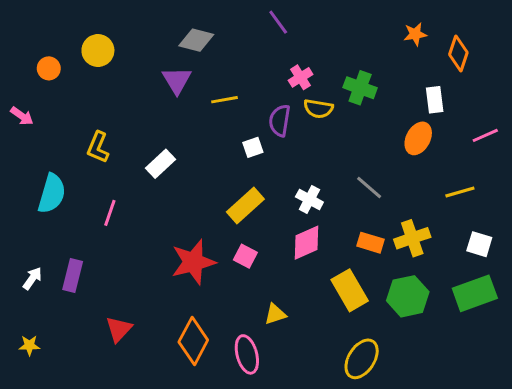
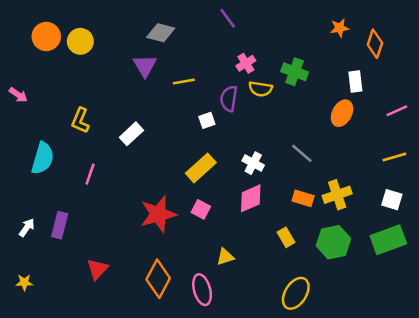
orange circle: (49, 68) -> (46, 36), moved, size x1.5
yellow line: (460, 192) -> (394, 157), moved
yellow rectangle: (350, 290) -> (286, 237), size x0.6

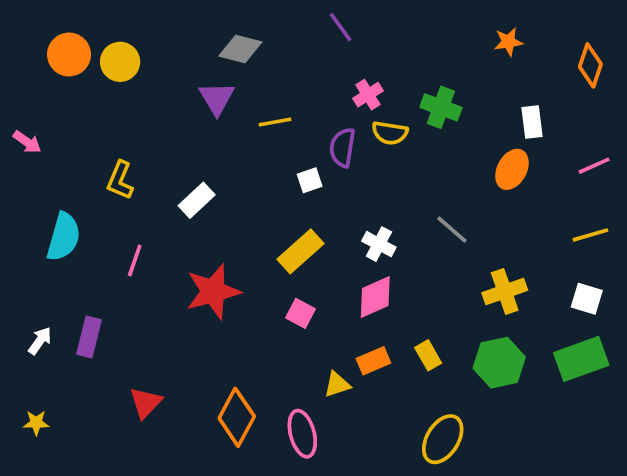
orange diamond: (375, 44) -> (590, 65), moved
orange rectangle: (303, 198) -> (373, 361), moved, turned -40
red star: (158, 214) -> (213, 291), moved

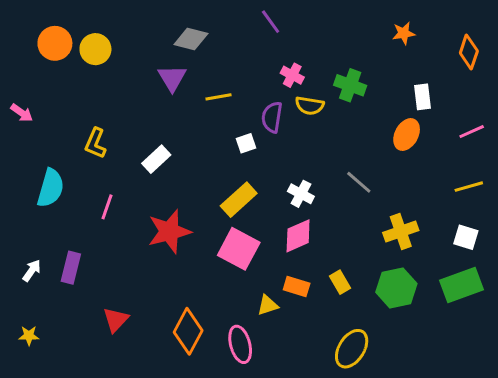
pink cross: (368, 95) -> (292, 75), turned -30
pink square: (301, 313) -> (239, 249), size x1.8
orange rectangle: (373, 361) -> (297, 286), turned 40

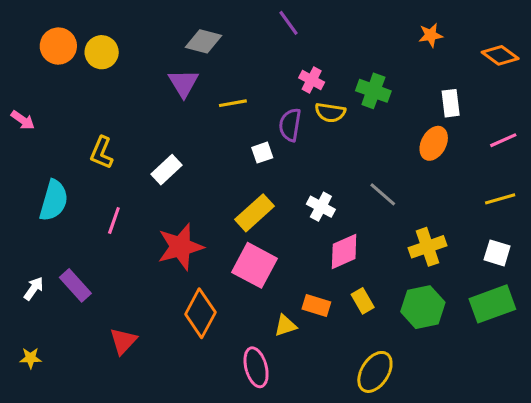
orange diamond: (469, 52) -> (500, 55), turned -72
pink diamond: (298, 236) -> (344, 251), moved
purple rectangle: (71, 268) -> (75, 285), turned -56
orange diamond: (188, 331) -> (200, 313), moved

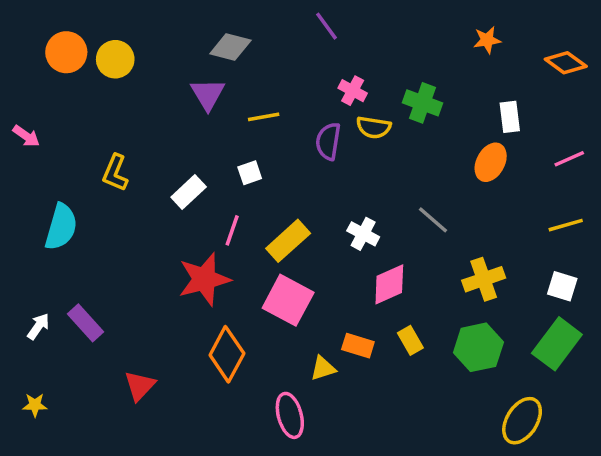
white square: (262, 153) -> (250, 173), moved
pink line: (114, 221) -> (232, 230), moved
green rectangle: (492, 304) -> (557, 344), turned -33
yellow ellipse: (375, 372) -> (522, 421), moved

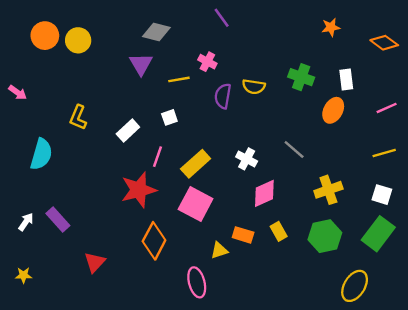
pink cross: (353, 91) -> (207, 62), moved
green cross: (423, 103) -> (301, 77), moved

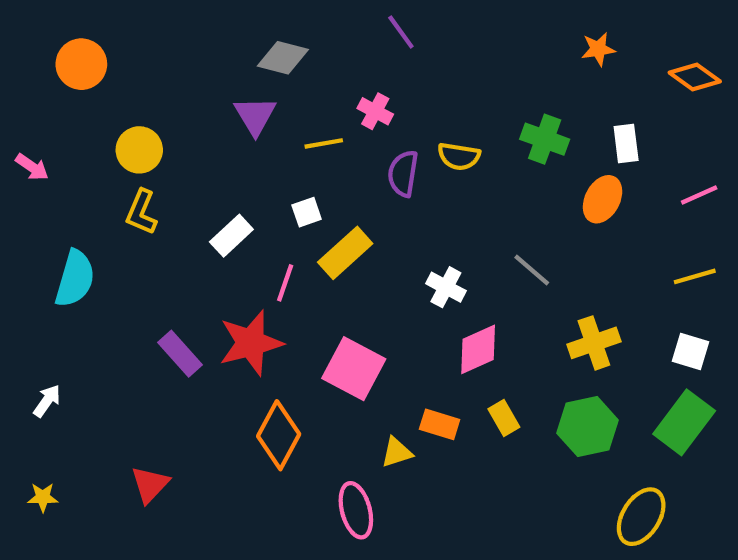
yellow circle: (78, 40) -> (139, 150), moved
yellow rectangle: (196, 164) -> (345, 253), moved
purple rectangle: (58, 219) -> (180, 354), moved
red triangle: (95, 262) -> (150, 484), moved

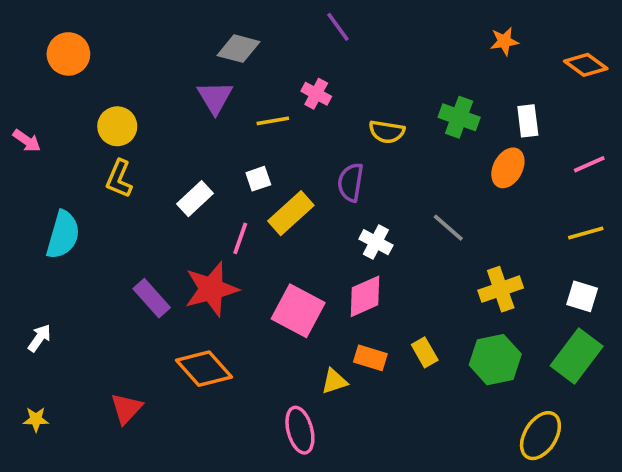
purple semicircle: (403, 173) -> (351, 182), moved
pink diamond: (478, 349) -> (365, 296), moved
orange diamond: (279, 435) -> (204, 369), moved, turned -70

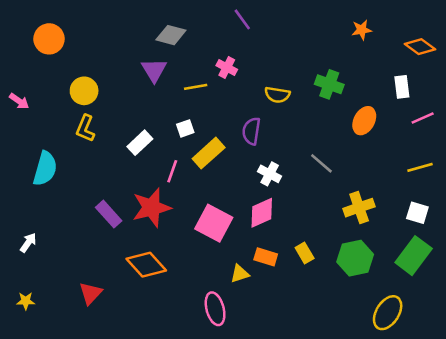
white rectangle: (528, 121) -> (402, 87), moved

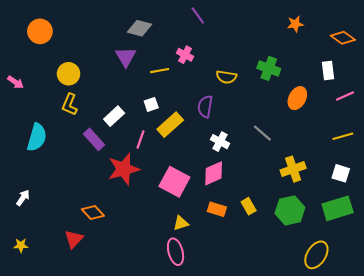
purple rectangle: (109, 214) -> (94, 139), moved
green rectangle: (414, 256) -> (338, 208), turned 36
orange diamond: (146, 265) -> (93, 213), moved, size x0.7
yellow triangle: (240, 274) -> (181, 223), moved

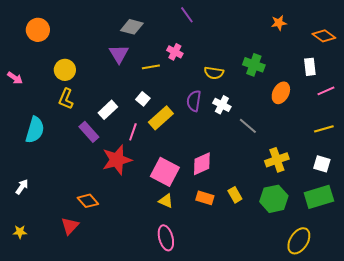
white square: (151, 104) -> (143, 99), turned -32
white cross: (220, 142) -> (222, 105), moved
yellow triangle: (181, 223) -> (166, 201), moved, turned 42

